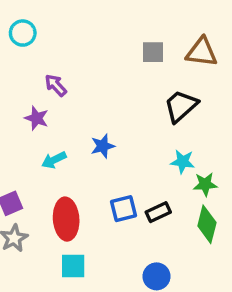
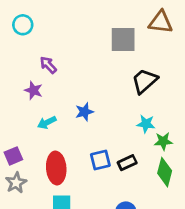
gray square: (153, 52) -> (123, 40), size x1.5
brown triangle: (202, 52) -> (161, 22), moved

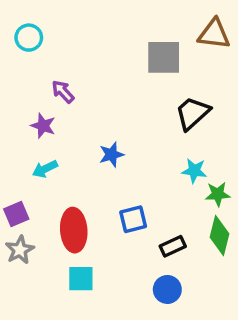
cyan arrow: (47, 123) -> (45, 169), moved
black rectangle: (127, 163) -> (173, 246), moved

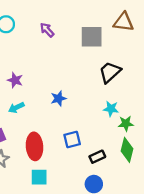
purple arrow: (63, 92) -> (47, 30), moved

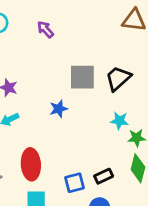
gray square: (92, 37) -> (82, 77), moved
blue square: (72, 140) -> (74, 183), moved

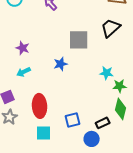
black trapezoid: (118, 78) -> (111, 28), moved
black rectangle: (104, 176) -> (103, 123), moved

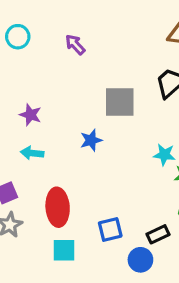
cyan arrow: (24, 72) -> (32, 153), turned 32

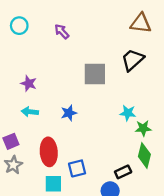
blue star: (91, 140) -> (69, 113), moved
blue square: (110, 230) -> (77, 168), moved

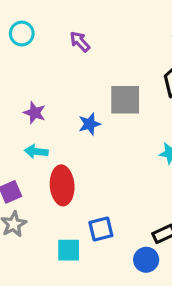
blue star: (69, 113) -> (90, 124), moved
red ellipse: (49, 152) -> (62, 185), moved

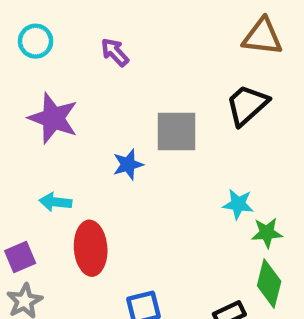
purple star: (35, 113) -> (53, 118), moved, size x1.6

